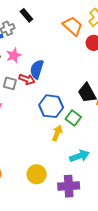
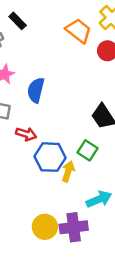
red arrow: (27, 79) -> (26, 134), moved
blue hexagon: (51, 106) -> (50, 157), moved
purple cross: (69, 186) -> (74, 227), moved

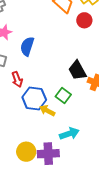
red arrow: (26, 134) -> (17, 79), turned 49
yellow arrow: (68, 171) -> (47, 111), turned -84

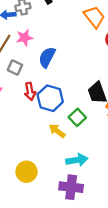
blue hexagon: (34, 99) -> (50, 98), moved
purple cross: (48, 154) -> (71, 187), moved

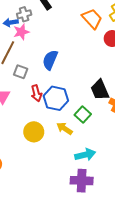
pink star: (24, 38) -> (21, 32), moved
yellow circle: (27, 172) -> (34, 132), moved

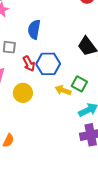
green square: (83, 115) -> (79, 84), moved
yellow circle: (34, 132) -> (23, 93), moved

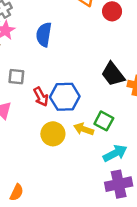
blue semicircle: (34, 29) -> (44, 34), moved
yellow circle: (23, 93) -> (53, 134), moved

